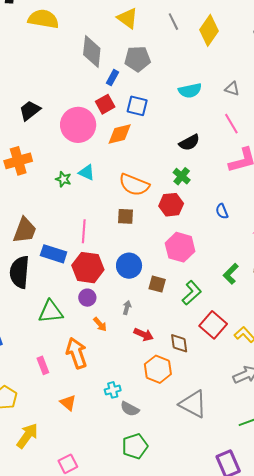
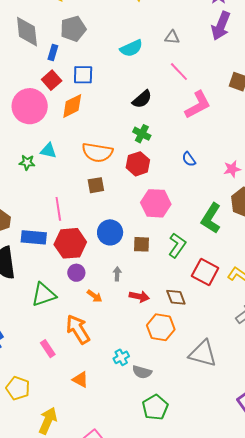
green L-shape: (231, 274) -> (211, 218), size x1.4

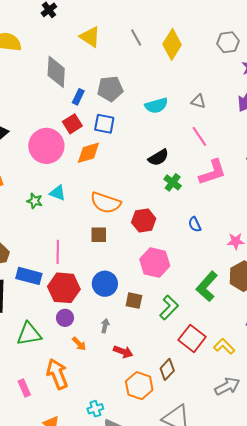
gray pentagon: (73, 29) -> (110, 89), moved
green cross: (142, 134) -> (173, 182), moved
brown diamond: (176, 297) -> (167, 369), moved, turned 55

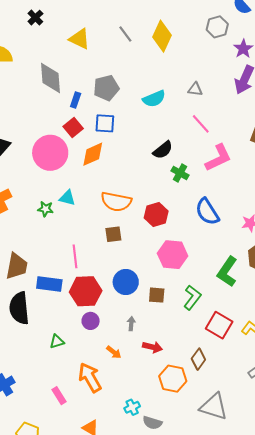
blue semicircle: (195, 224) -> (207, 212), size x1.8
green triangle: (29, 334) -> (57, 341), size x0.6
orange arrow: (79, 344) -> (114, 352), moved

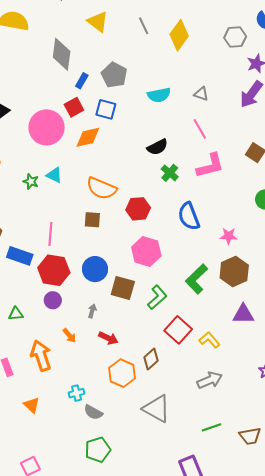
gray pentagon: (106, 88) -> (114, 75), turned 30
brown square: (157, 295) -> (123, 288), size x1.4

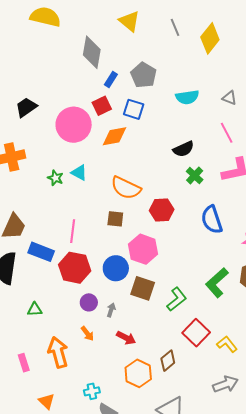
pink hexagon: (146, 252) -> (143, 249), moved
purple circle: (53, 300) -> (89, 302), moved

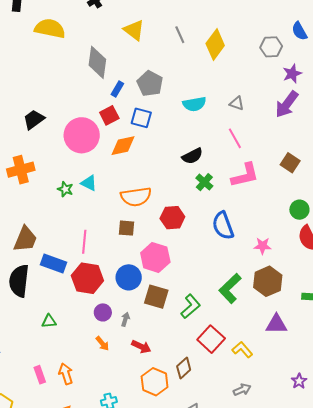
orange semicircle: (126, 188) -> (136, 197), turned -32
orange arrow: (58, 352) -> (66, 374), moved, size x0.7
gray arrow: (226, 384) -> (242, 390), size x0.7

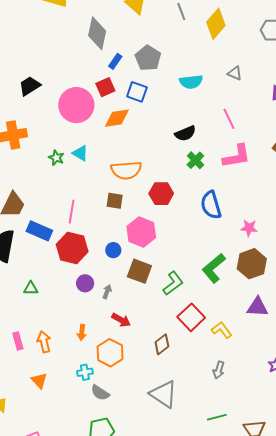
gray triangle: (237, 103) -> (235, 73), moved
blue circle: (129, 277) -> (113, 250), size x0.6
orange arrow: (102, 344) -> (82, 332), moved, turned 42
orange hexagon: (155, 382) -> (110, 353), moved
gray arrow: (242, 390) -> (219, 370), turned 126

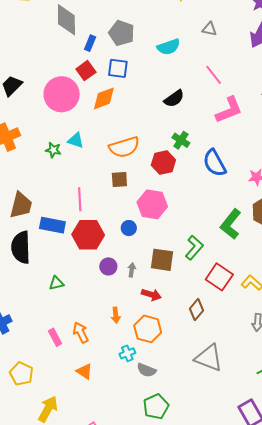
green cross: (195, 160) -> (181, 140), moved
brown square: (139, 271) -> (162, 260), moved

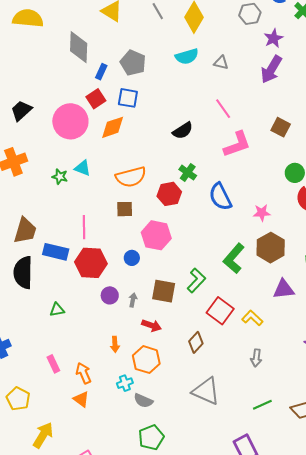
cyan semicircle: (169, 47) -> (187, 56), moved
orange arrow: (81, 333) -> (84, 373), moved

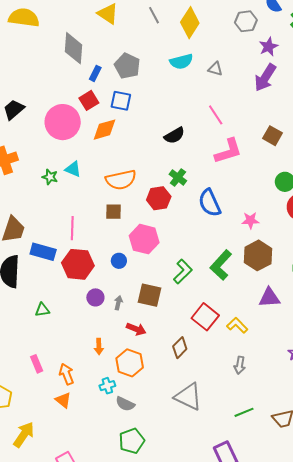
green L-shape: (196, 280) -> (183, 272), moved

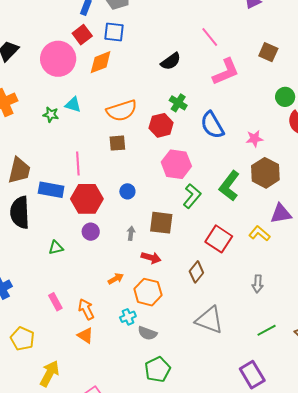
pink hexagon: (144, 239) -> (176, 164), moved
purple circle: (95, 297) -> (91, 232), moved
yellow L-shape: (237, 325) -> (259, 233), moved
orange arrow: (99, 347) -> (116, 279), turned -112

